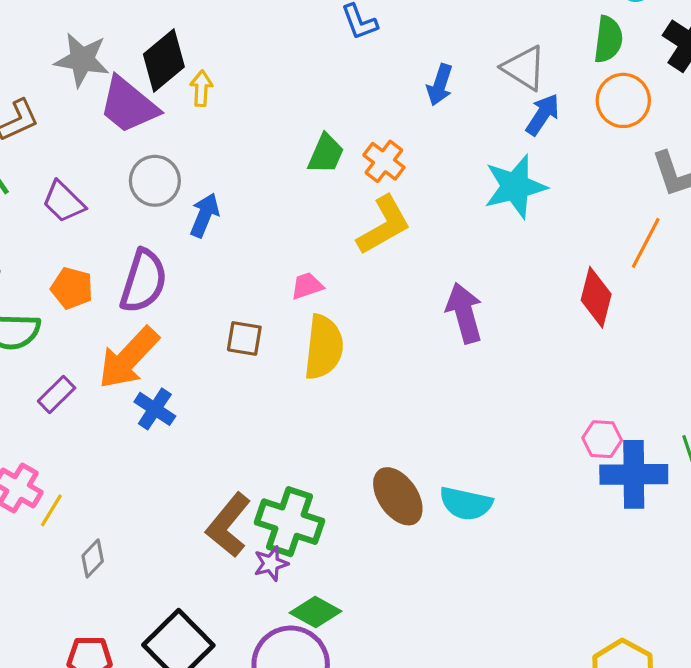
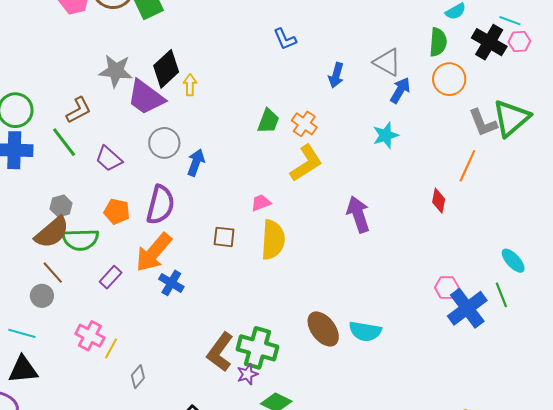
cyan star: (515, 187) -> (386, 135), size x0.7
red diamond: (596, 297) -> (439, 201), size x0.7
blue cross: (634, 474) -> (467, 308), turned -33

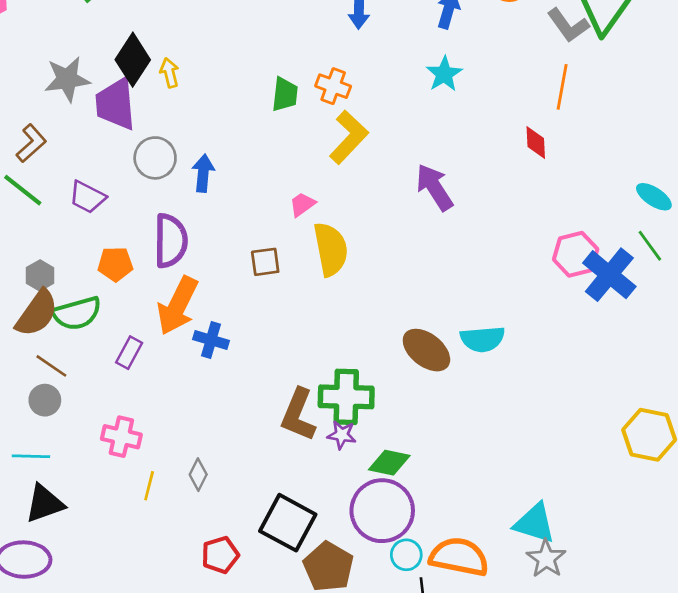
purple trapezoid: (146, 97) -> (116, 104), turned 63
pink hexagon: (447, 288) -> (576, 254), size x1.4
yellow line: (111, 348) -> (149, 486), moved
purple star: (247, 374) -> (342, 435), turned -30

